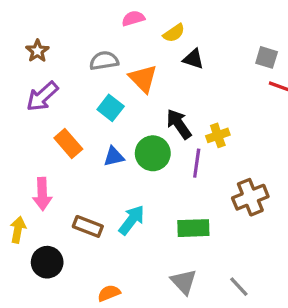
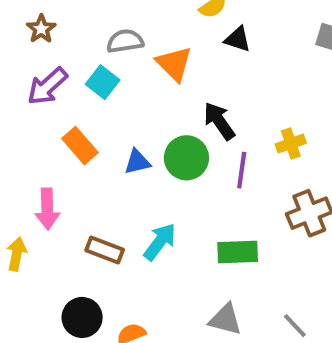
cyan square: (111, 108) -> (103, 82), moved
yellow cross: (218, 135) -> (291, 144), moved
black circle: (47, 262) -> (82, 317), moved
gray triangle: (184, 282) -> (225, 319), turned -32

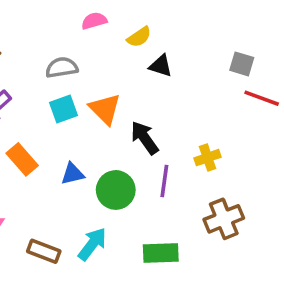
orange triangle: (174, 64) -> (105, 109), moved
cyan square: (103, 82) -> (64, 109), moved, turned 32
green circle: (186, 158) -> (116, 190), moved

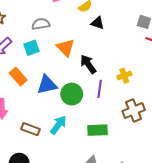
cyan square: (64, 109) -> (32, 48), moved
blue triangle: (73, 174) -> (47, 85), size x1.5

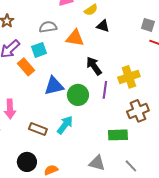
orange triangle: (66, 48) -> (75, 38), moved, turned -36
yellow cross: (124, 76) -> (129, 77), size x1.5
orange rectangle: (18, 77) -> (26, 67), moved
green rectangle: (98, 130) -> (118, 135), moved

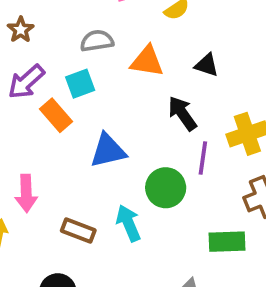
black triangle: (103, 26) -> (207, 65), moved
green circle: (78, 95) -> (166, 188), moved
cyan arrow: (65, 125) -> (128, 223), turned -60

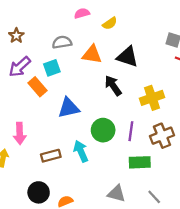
black triangle: (207, 65) -> (128, 57), size x1.5
purple line: (203, 158) -> (131, 131), moved
brown rectangle: (78, 231) -> (51, 156), turned -36

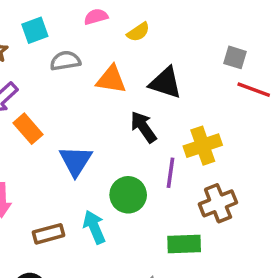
cyan square: (52, 68) -> (35, 30), moved
blue triangle: (69, 108) -> (76, 161), turned -45
purple line: (131, 131) -> (171, 173), moved

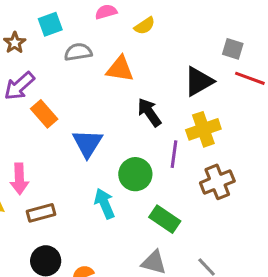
black triangle: (165, 83) -> (199, 81), moved, turned -48
brown rectangle: (48, 234) -> (41, 213), moved
green rectangle: (184, 244) -> (165, 219), moved, turned 36

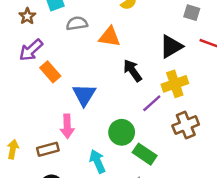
gray square: (233, 49) -> (192, 13), moved
purple line: (174, 154) -> (152, 103), turned 40
green circle: (135, 174) -> (122, 132), moved
pink arrow: (19, 179) -> (67, 126), moved
cyan arrow: (104, 204) -> (97, 161), moved

